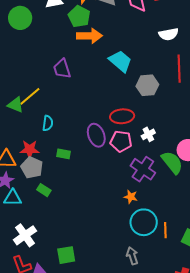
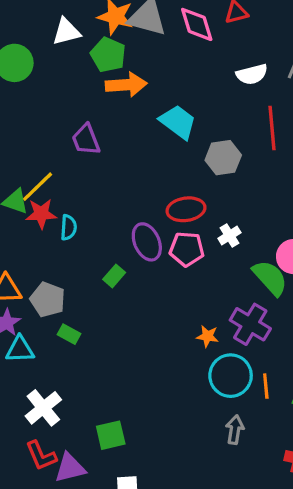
red star: (30, 149) -> (41, 214), moved
green rectangle: (63, 154) -> (114, 276), moved, turned -56
purple cross: (143, 169) -> (250, 324), moved
gray arrow: (132, 256) -> (235, 430), moved, turned 30

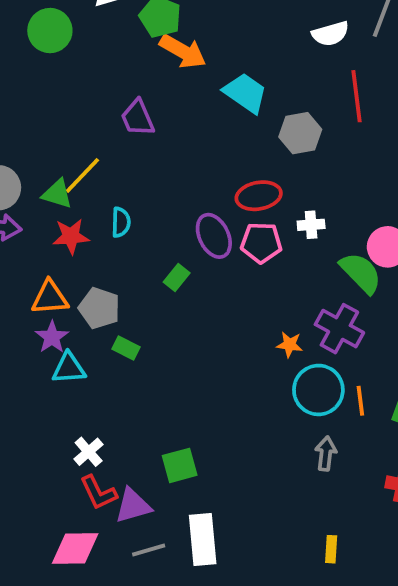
orange arrow: (126, 85) -> (183, 51), turned 36
red star: (41, 214) -> (71, 236), moved
white cross: (229, 236) -> (311, 225), turned 30
white cross: (43, 408) -> (89, 452), moved, size x0.7

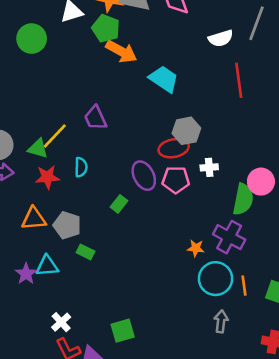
purple trapezoid: (138, 118) -> (95, 118), moved
gray hexagon: (300, 133) -> (186, 131), moved
green semicircle: (361, 273) -> (243, 199), turned 56
purple star: (52, 337) -> (26, 274), moved

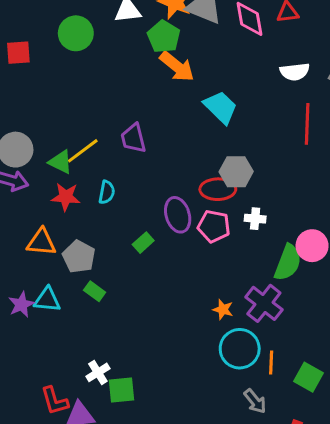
gray arrow: (221, 321) -> (255, 401), moved, turned 125
white cross: (61, 322) -> (98, 372), moved

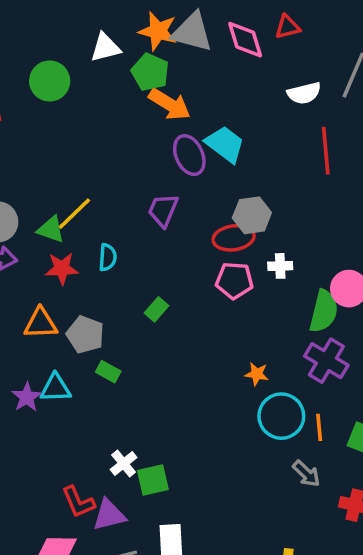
purple trapezoid: (133, 138) -> (163, 210), moved, turned 44
purple ellipse: (178, 215) -> (189, 155), moved
purple cross: (264, 303) -> (326, 361), moved

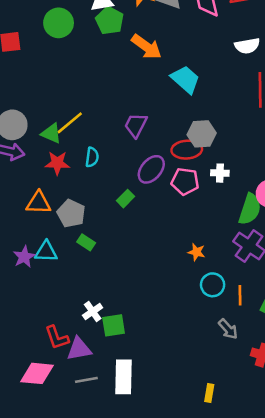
green pentagon: (150, 72) -> (110, 21), moved
purple ellipse: (189, 155) -> (151, 169), moved, turned 60
cyan circle: (281, 416) -> (213, 285), size x0.7

